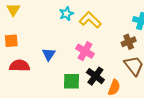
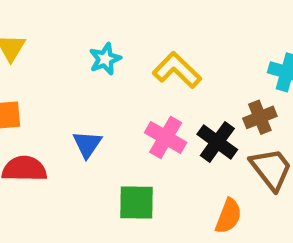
cyan star: (66, 14) -> (105, 59), moved
black cross: (95, 76) -> (217, 142), moved

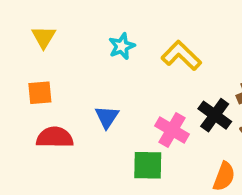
pink cross: (166, 137) -> (172, 130), moved

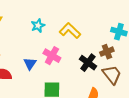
pink cross: (172, 130) -> (52, 56), moved

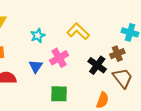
cyan star: (38, 26) -> (38, 36), moved
pink cross: (52, 56) -> (59, 58), turned 30

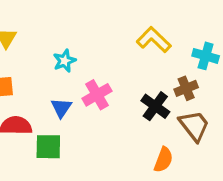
yellow L-shape: (78, 31) -> (154, 40), moved
green square: (59, 94) -> (48, 147), moved

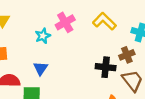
pink cross: (97, 95) -> (65, 22), moved
black cross: (155, 106) -> (106, 67), turned -30

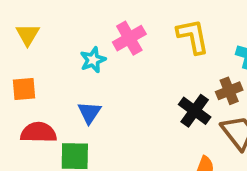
yellow L-shape: (104, 21) -> (193, 36), turned 35
black cross: (106, 67) -> (195, 111), turned 30

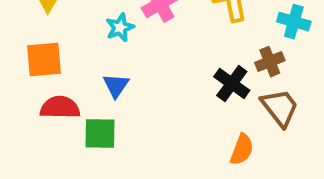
orange square: (24, 89) -> (44, 60), size x1.4

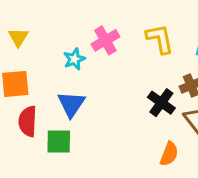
blue triangle: (116, 86) -> (71, 104), size x1.4
red semicircle: (60, 108) -> (28, 121), turned -88

